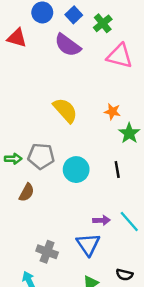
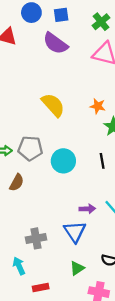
blue square: (74, 15) -> (61, 15), turned 35
green cross: (103, 23) -> (101, 22), moved
gray cross: (47, 252) -> (36, 238), turned -30

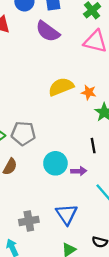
yellow semicircle: (53, 105) -> (61, 87), moved, turned -70
cyan circle: (63, 161) -> (55, 163), moved
purple arrow: (87, 209) -> (79, 171), moved

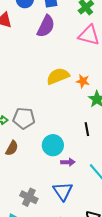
purple semicircle: (48, 31) -> (46, 26), turned -100
purple arrow: (79, 171) -> (68, 162), moved
gray cross: (29, 221) -> (29, 197), turned 36

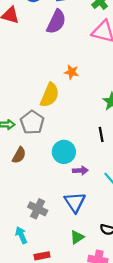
yellow semicircle: (58, 76) -> (50, 95), moved, turned 135
orange star: (83, 81) -> (72, 72), moved
gray pentagon: (24, 118) -> (32, 122), turned 30

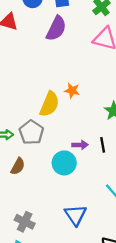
orange star: (72, 72) -> (72, 91), moved
purple arrow: (80, 171) -> (80, 145), moved
gray cross: (38, 209) -> (25, 222), moved

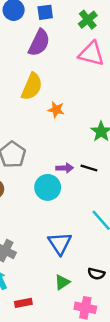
yellow semicircle: (49, 104) -> (32, 86), moved
black line: (103, 145) -> (89, 168), turned -63

